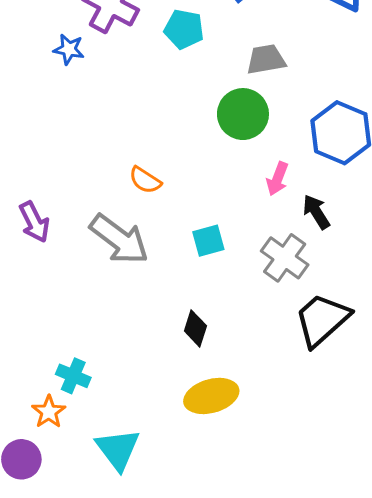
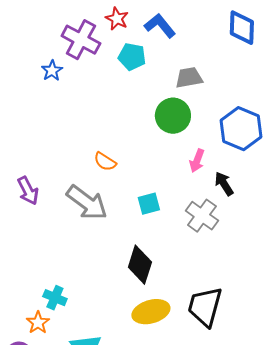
blue star: (69, 49) -> (52, 71), turned 30
black trapezoid: (322, 320) -> (205, 307), moved, turned -33
black diamond: (195, 328) -> (140, 265), size x1.5

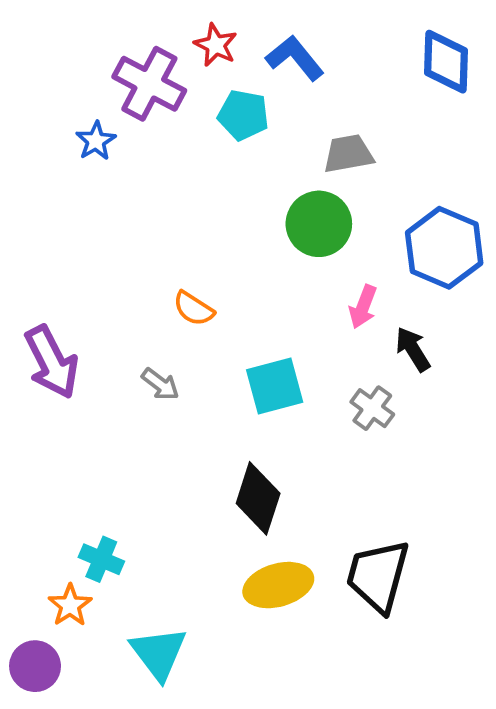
purple arrow: (28, 191) -> (52, 362), size x1.4
gray arrow: (87, 203) -> (160, 384), size x0.5
cyan square: (149, 204) -> (275, 386), size x1.4
gray cross: (202, 216) -> (372, 408), size x0.7

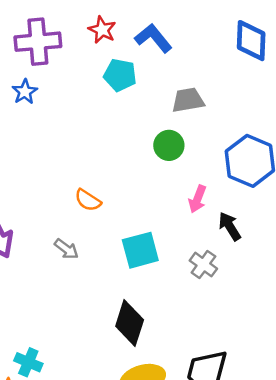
purple cross: (149, 84) -> (38, 42), moved, turned -33
green circle: (319, 224) -> (169, 145), size x0.7

